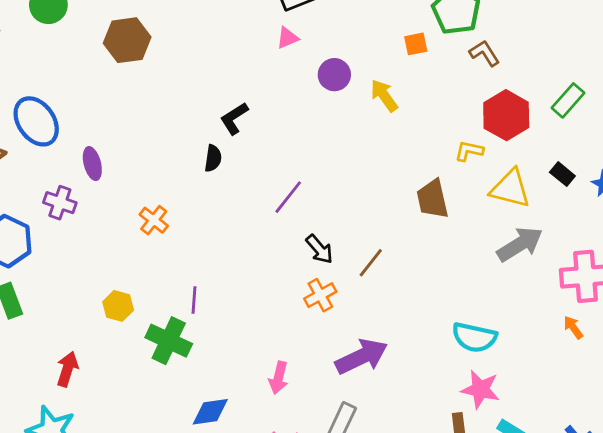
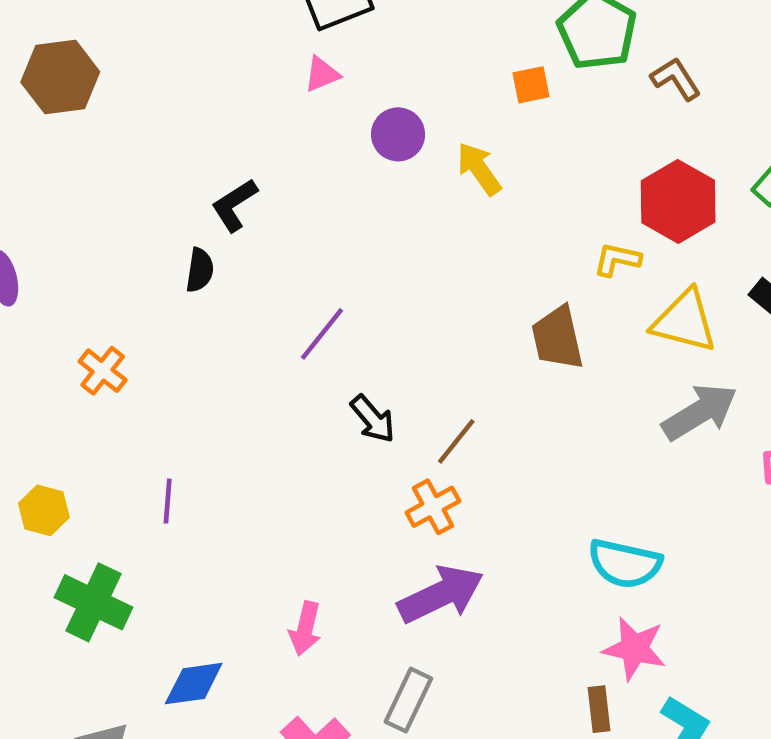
brown L-shape: (484, 53) -> (676, 79), moved
orange cross: (320, 295) -> (433, 507), moved
green cross: (169, 341) -> (94, 602), moved

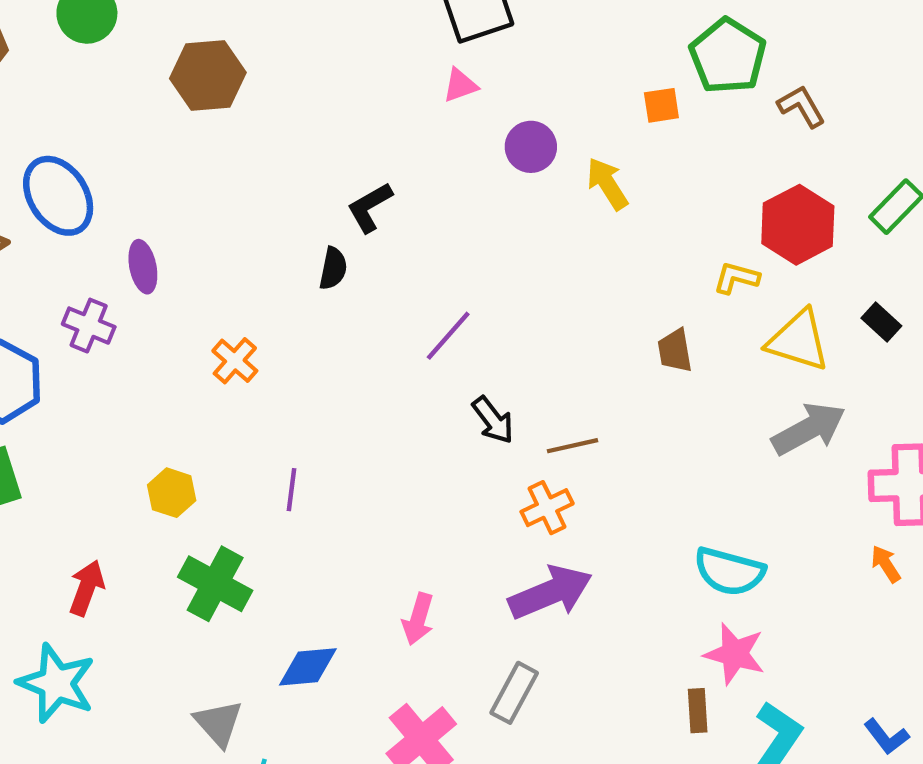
brown trapezoid: (557, 338) -> (675, 351), size x0.7
brown line: (456, 441) -> (573, 446), turned 36

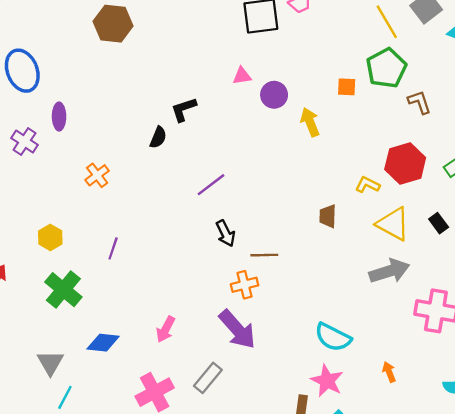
pink triangle: (460, 85) -> (242, 76), moved
orange arrow: (886, 564) -> (389, 372), moved
purple arrow: (550, 592) -> (237, 329), turned 60

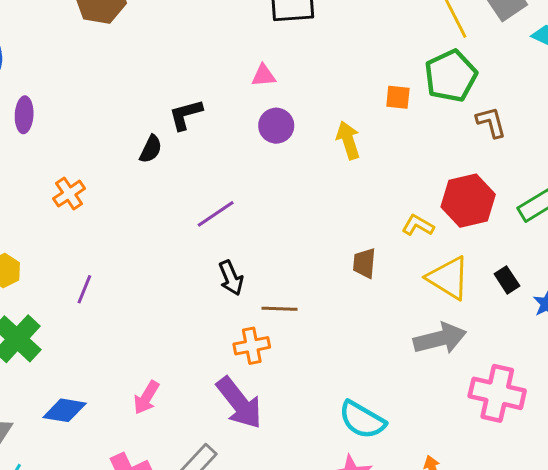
purple circle: (274, 95) -> (276, 126), moved

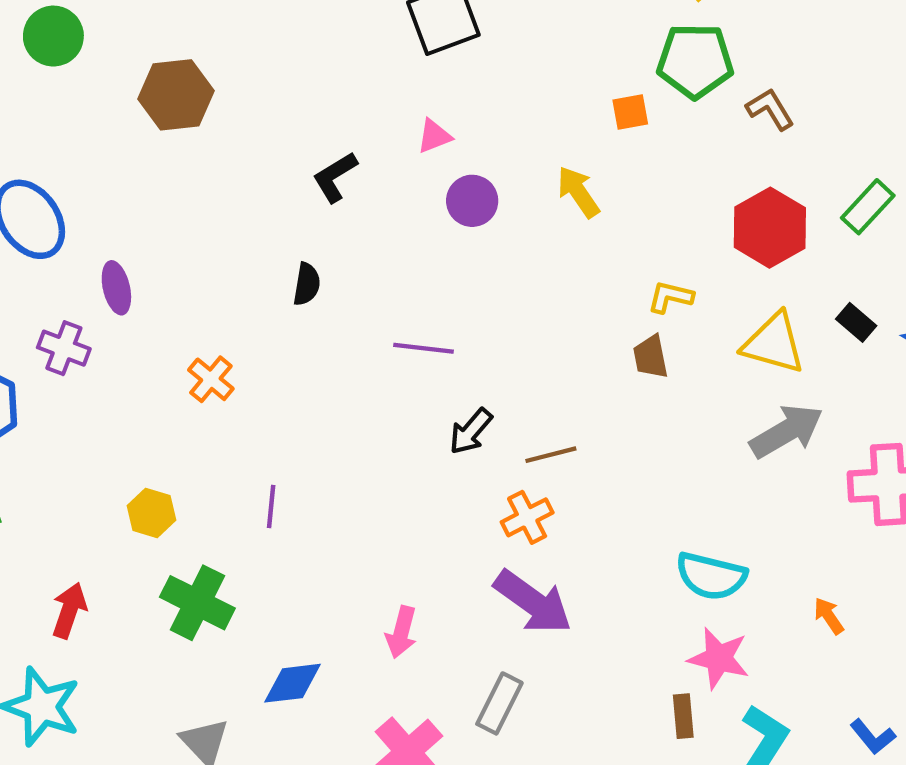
green pentagon: (451, 76) -> (695, 61), turned -30
black L-shape: (186, 115) -> (335, 177), moved
purple line: (216, 214) -> (423, 348), turned 57
yellow L-shape: (418, 225) -> (670, 297), moved
black arrow: (231, 278) -> (471, 431), turned 80

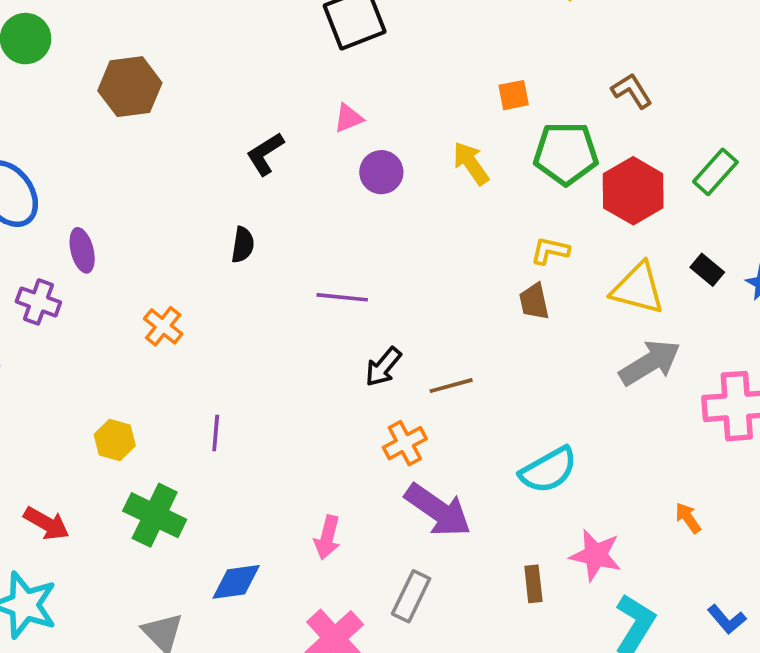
green pentagon: (695, 61) -> (566, 153), moved
orange cross: (527, 517) -> (405, 443), moved
cyan semicircle: (711, 576) -> (548, 470), moved, turned -42
red arrow: (69, 610) -> (47, 523), turned 102
brown rectangle: (683, 716) -> (533, 584), moved

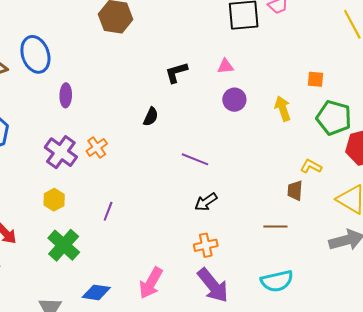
purple cross: (38, 302) -> (61, 152), moved, size x1.4
brown line: (451, 386) -> (275, 226), moved
pink arrow: (327, 537) -> (151, 283), size x1.4

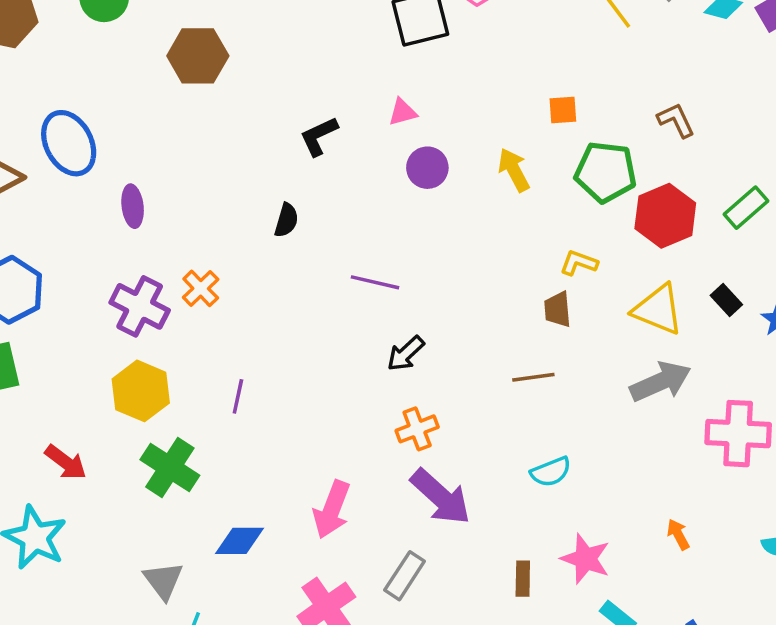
yellow hexagon: (54, 200) -> (141, 391), size x1.5
cyan semicircle: (277, 281) -> (551, 472), size x0.7

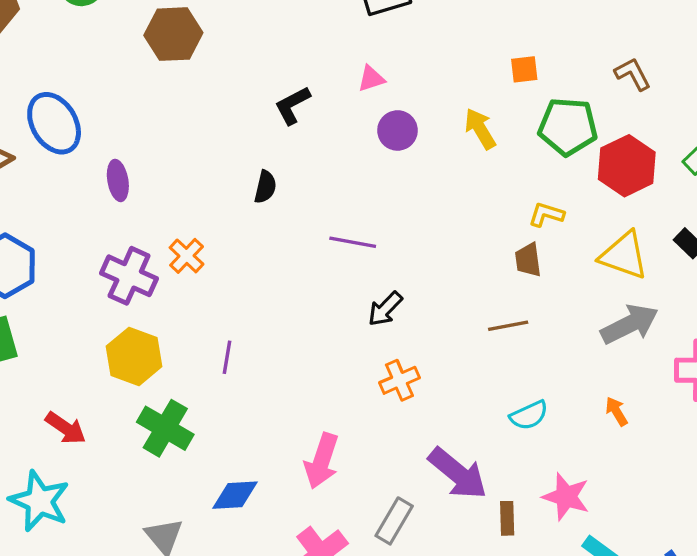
purple arrow: (441, 497) -> (458, 473), moved
orange arrow: (678, 534) -> (617, 411), moved

